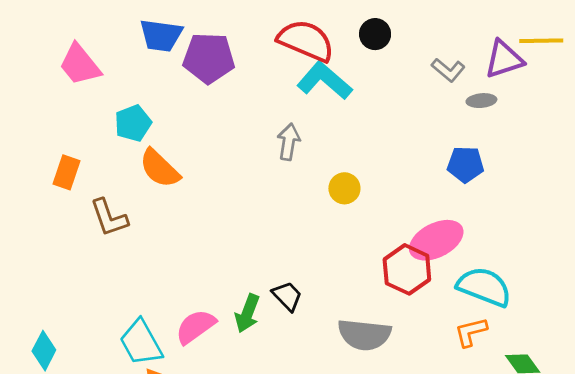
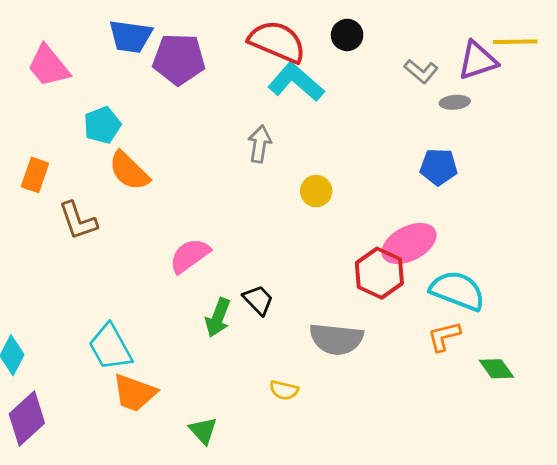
pink semicircle: (195, 327) -> (190, 256), moved

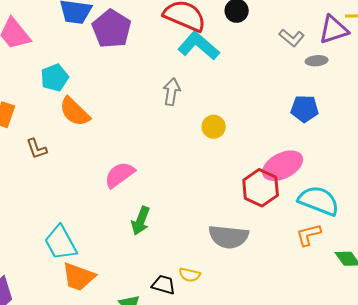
purple pentagon: (179, 59) -> (112, 29), turned 30
brown L-shape: (78, 221) -> (37, 149), size x0.7
black trapezoid: (258, 300) -> (164, 285), moved, turned -30

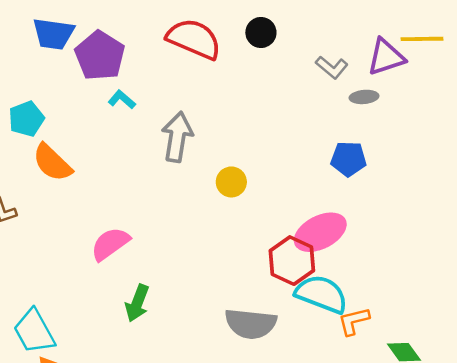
cyan L-shape: (199, 46) -> (122, 100), moved, size x0.5
gray arrow: (172, 92) -> (177, 137), size x1.4
cyan semicircle: (319, 201) -> (322, 294), moved

